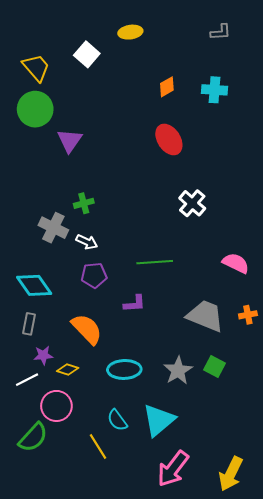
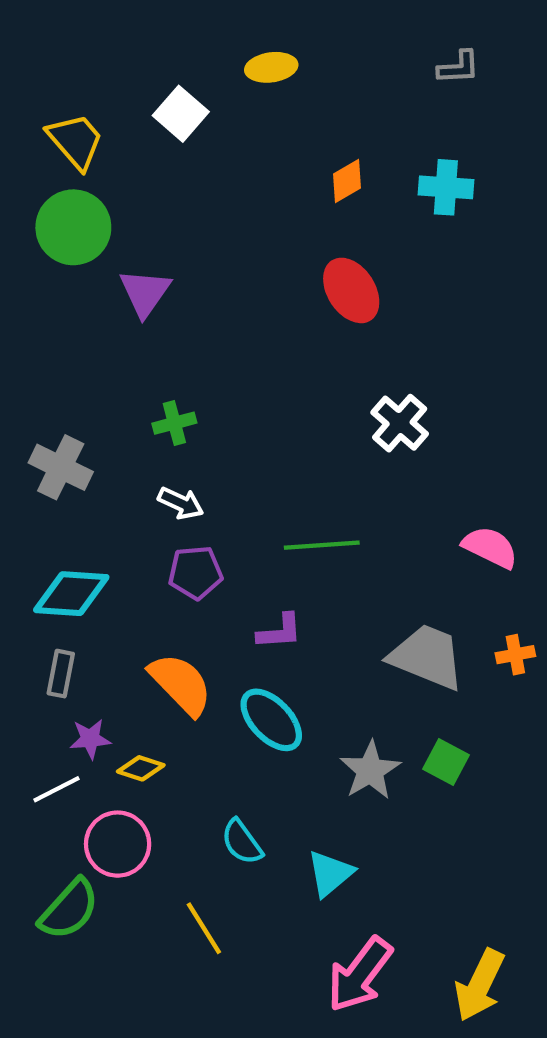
gray cross: (53, 228) -> (61, 467), moved
cyan diamond: (34, 285) -> (71, 594), turned -51
cyan ellipse: (124, 369) -> (271, 720), moved, turned 48
cyan semicircle: (117, 420) -> (242, 842), moved
cyan triangle: (159, 420) -> (330, 874), size x0.7

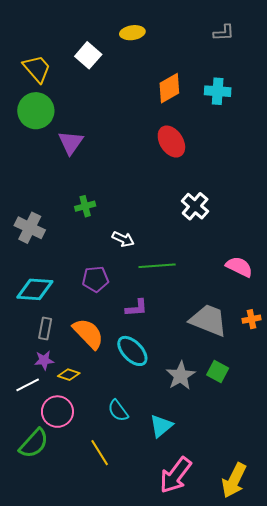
orange diamond: (347, 181) -> (169, 88), size x1.4
white arrow: (181, 503) -> (123, 239), moved
gray rectangle: (61, 674) -> (45, 328), moved

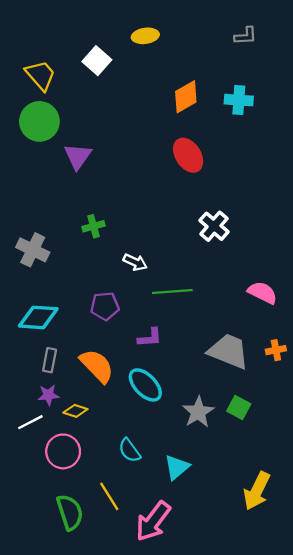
green semicircle: (34, 443) -> (70, 512), moved, turned -60
pink arrow: (176, 475) -> (153, 521), moved
yellow arrow: (234, 480) -> (257, 491), moved

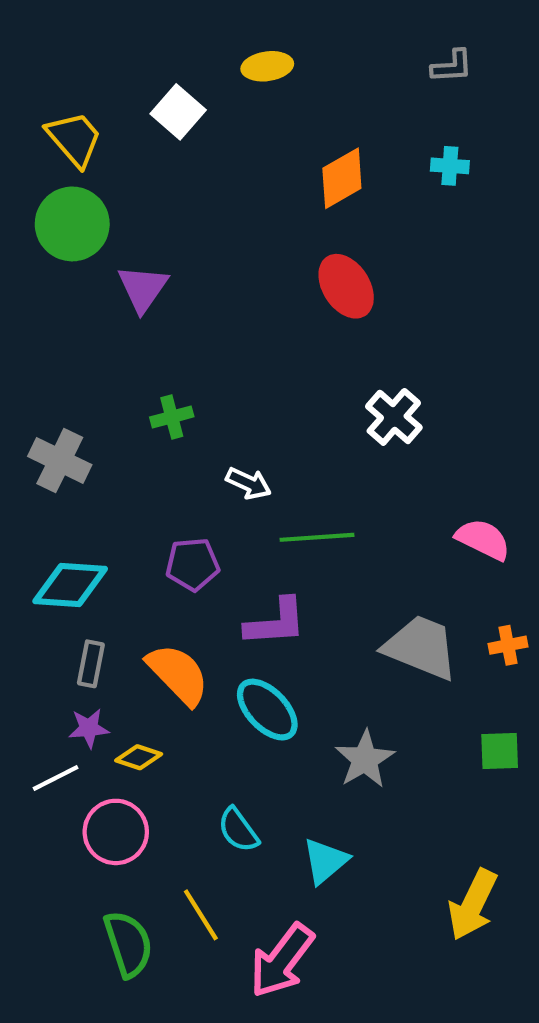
cyan cross: (239, 100) -> (450, 166), moved, size x0.7
purple L-shape: (150, 338) -> (276, 622), size x1.4
green square: (239, 407) -> (500, 751), moved, turned -30

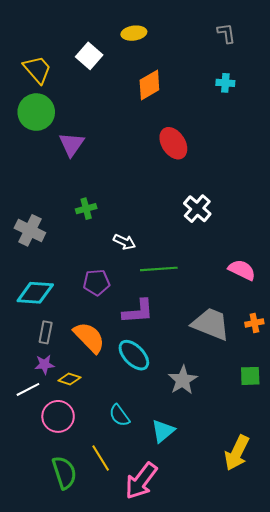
gray L-shape: (452, 66) -> (226, 33), turned -95
orange diamond: (342, 178) -> (149, 85), moved

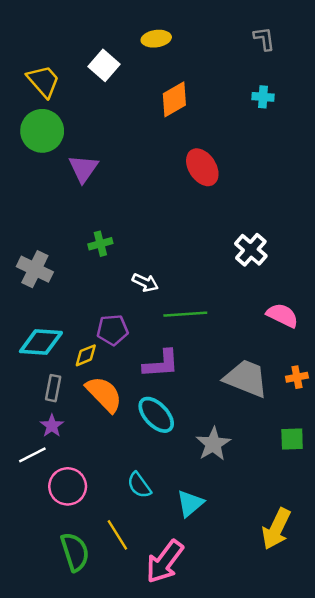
white cross: (197, 209) -> (251, 250), moved
purple star: (45, 364) -> (52, 426), turned -30
yellow diamond: (69, 379) -> (86, 355), moved, turned -40

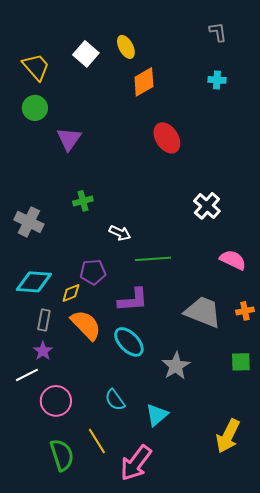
yellow ellipse: (156, 39) -> (126, 47), moved, turned 70
green circle: (42, 131) -> (35, 108), size x0.7

